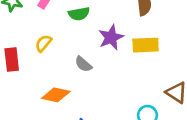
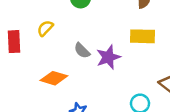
purple star: (111, 37) -> (108, 57), moved

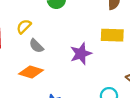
gray semicircle: (82, 51) -> (36, 46), moved

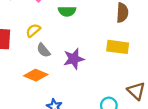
purple star: (81, 54) -> (74, 59), moved

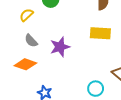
yellow semicircle: (33, 30) -> (26, 15), moved

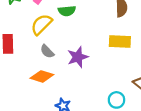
yellow semicircle: (26, 15) -> (41, 24), size x1.5

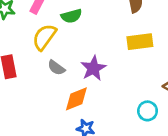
orange diamond: (42, 76) -> (76, 99), moved, turned -30

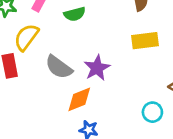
yellow semicircle: (44, 37) -> (26, 37), moved
gray semicircle: (56, 68) -> (59, 67), size x1.5

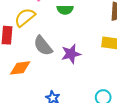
orange diamond: (79, 99) -> (20, 68), moved

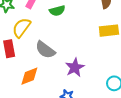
purple star: (71, 54) -> (75, 67), moved

